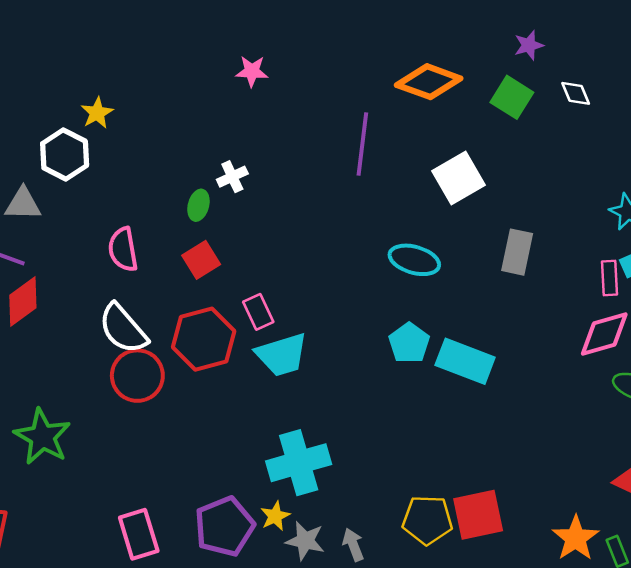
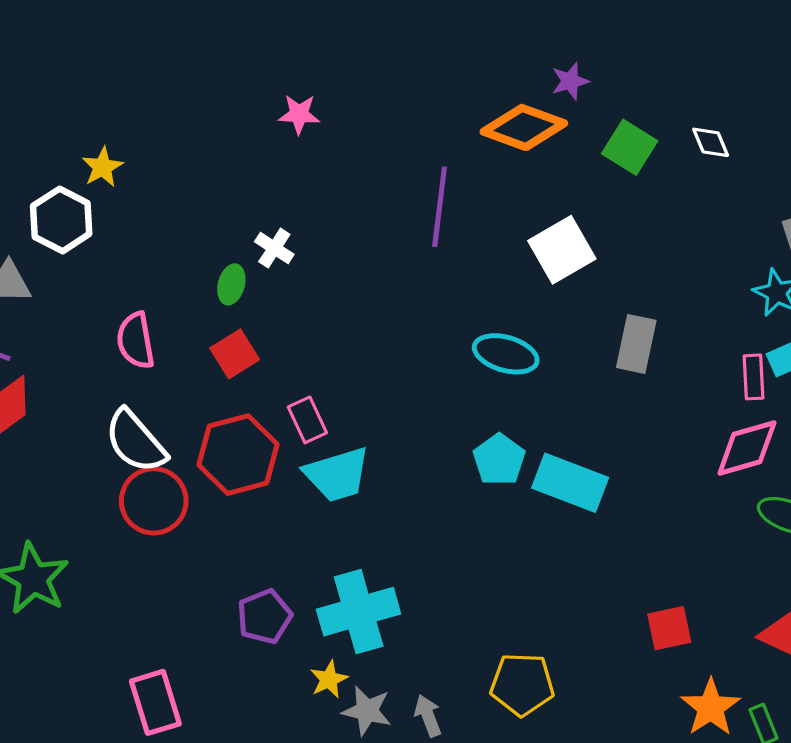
purple star: (529, 45) -> (570, 81), moved
white cross: (232, 177) -> (274, 248), turned -32
red square: (478, 515) -> (669, 628), moved, size x0.7
purple pentagon: (224, 526) -> (264, 617), moved, size x0.7

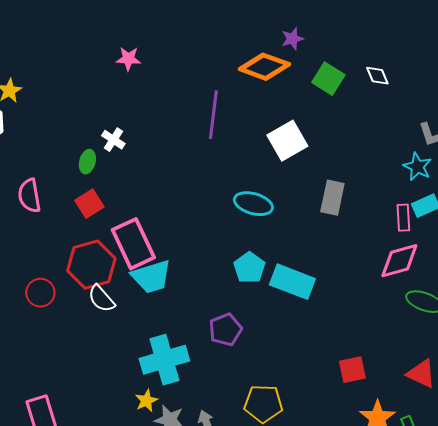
pink rectangle: (307, 420) -> (133, 244), size x1.8
white semicircle: (136, 441) -> (101, 299), moved, size x0.7
red circle: (154, 501) -> (40, 293), size x0.7
purple pentagon: (264, 617) -> (225, 330), moved

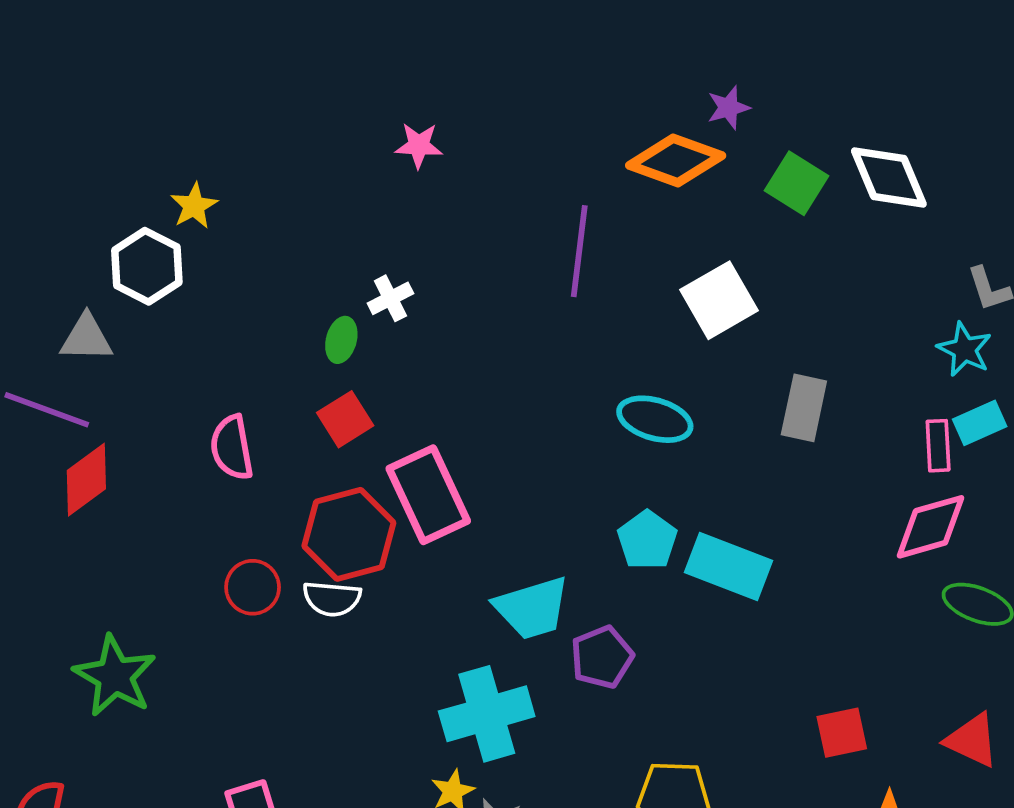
white diamond: (377, 76) -> (889, 177), size x1.8
white cross: (113, 140) -> (390, 298), turned 30
pink semicircle: (29, 196) -> (232, 448), moved
cyan trapezoid: (151, 277) -> (532, 608), moved
white semicircle: (101, 299) -> (332, 599), moved, turned -44

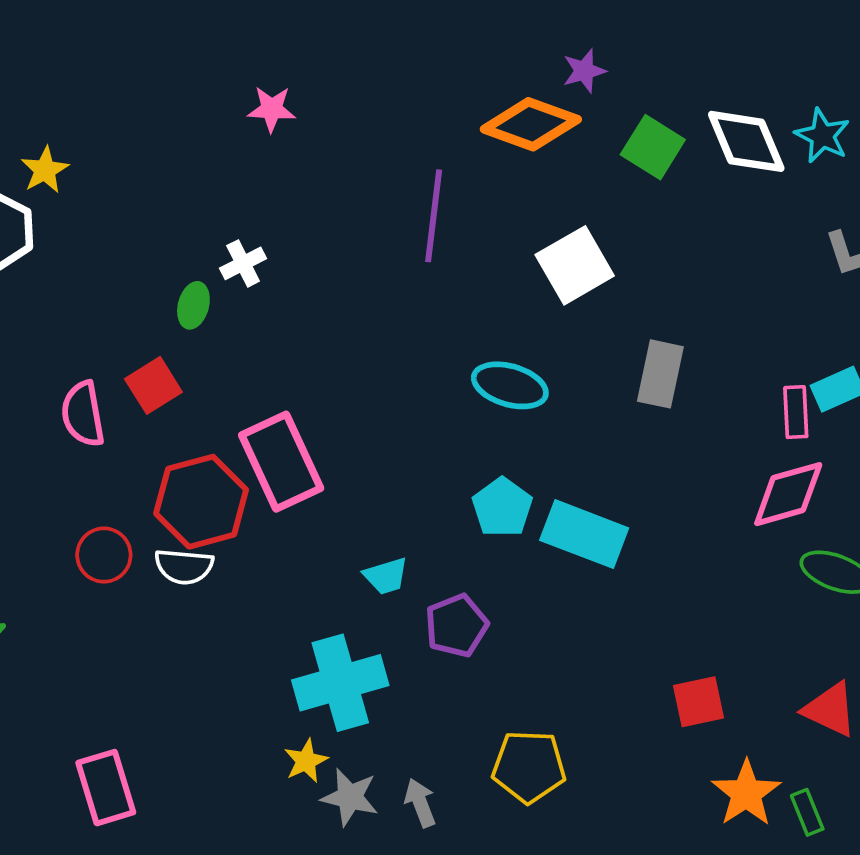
cyan star: (964, 349) -> (822, 136), moved
red square: (345, 419) -> (153, 385), moved
cyan trapezoid: (532, 608) -> (386, 576), size x0.6

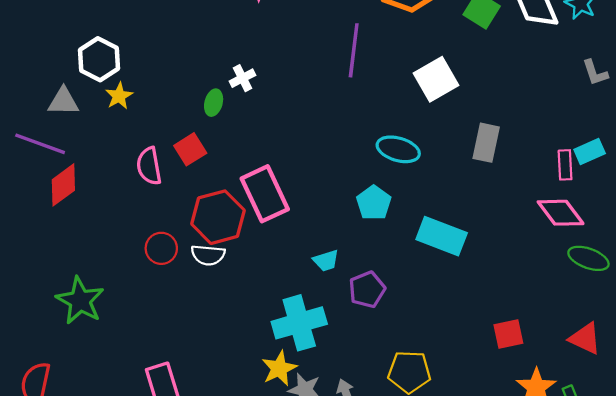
yellow star: (45, 170) -> (119, 96), moved
pink diamond: (788, 494) -> (561, 213), turned 69
cyan pentagon: (502, 507) -> (374, 203), moved
yellow star: (306, 761) -> (279, 368), size x1.4

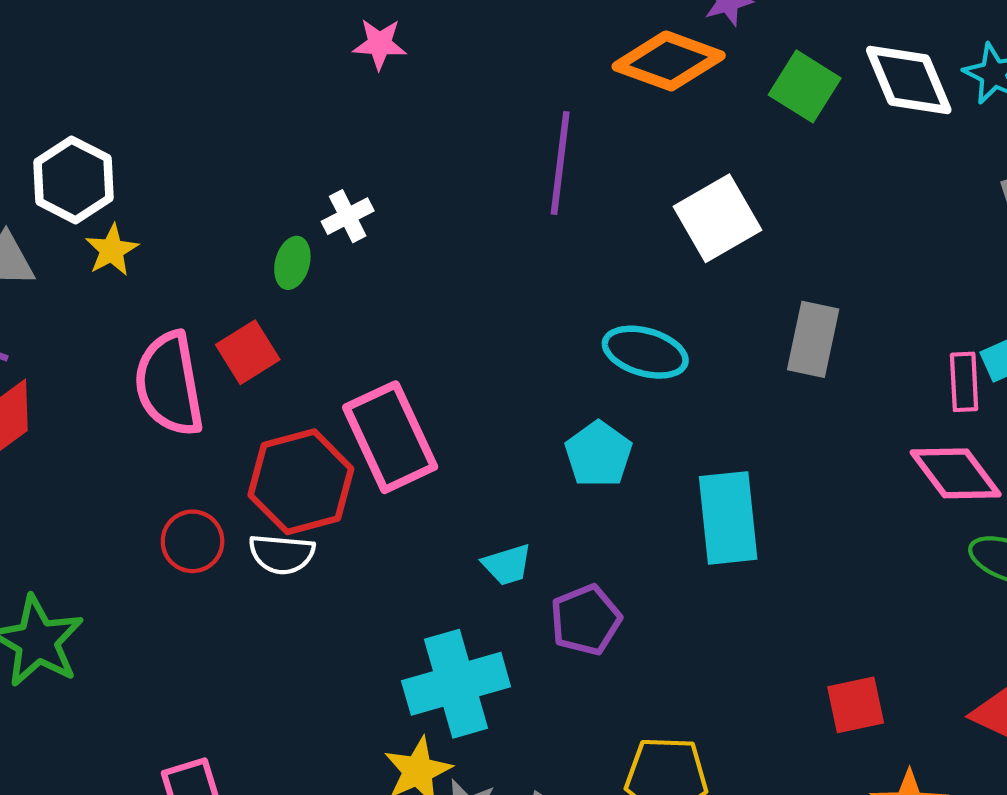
pink semicircle: (149, 166) -> (169, 384), size x1.4
cyan rectangle: (442, 236) -> (728, 518), turned 63

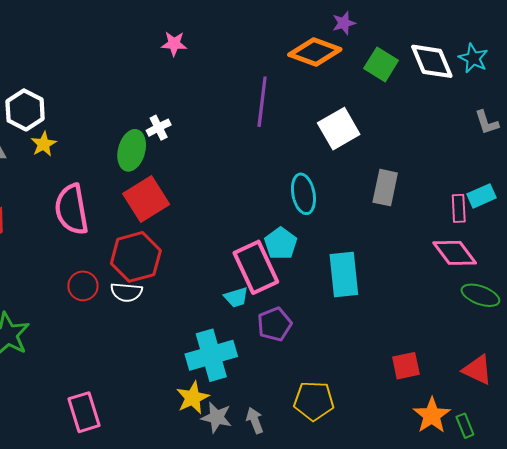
green ellipse: (292, 263) -> (132, 150), size x1.6
red square: (248, 352) -> (146, 199), moved, size x1.5
cyan ellipse: (645, 352) -> (303, 194), turned 63
pink rectangle: (390, 437) -> (256, 267), moved

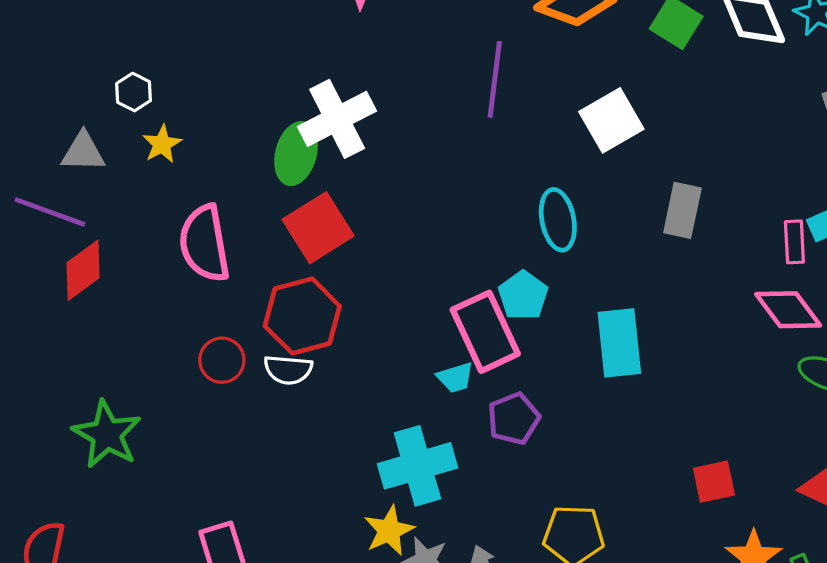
white hexagon: (25, 110) -> (134, 92), size x0.6
white cross: (159, 128) -> (337, 119), size x2.0

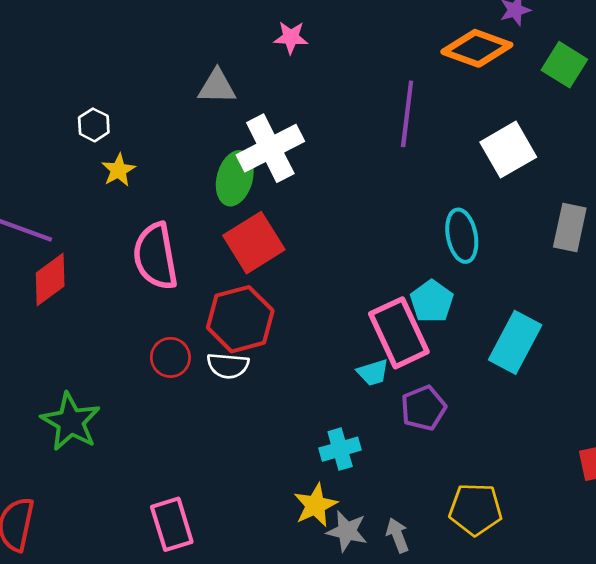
gray triangle: (83, 152) -> (217, 87), moved
cyan rectangle: (619, 343) -> (515, 342), turned 34
cyan cross: (417, 466) -> (340, 449), size x0.6

